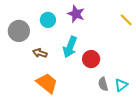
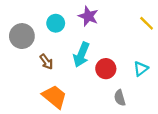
brown arrow: (40, 53) -> (46, 62), turned -144
cyan triangle: (121, 85) -> (141, 69), moved

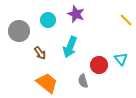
red circle: (106, 69) -> (99, 65), moved
cyan triangle: (141, 69) -> (121, 59), turned -32
gray semicircle: (120, 98) -> (83, 81), moved

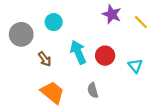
purple star: (76, 14) -> (112, 14), moved
cyan arrow: (70, 47) -> (78, 52), turned 135
red circle: (99, 65) -> (105, 56), moved

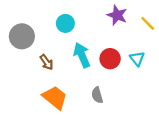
cyan circle: (54, 22) -> (65, 23), moved
cyan triangle: (135, 66) -> (137, 59), moved

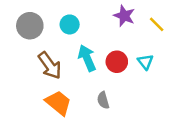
gray circle: (22, 36) -> (30, 26), moved
brown arrow: (47, 62) -> (50, 65), size x1.6

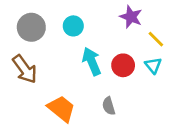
yellow line: (157, 24) -> (156, 39), moved
brown arrow: (50, 65) -> (25, 69), moved

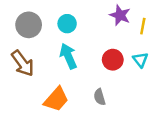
yellow line: (156, 39) -> (143, 26), moved, turned 56
cyan arrow: (92, 61) -> (68, 56), moved
orange trapezoid: (61, 109) -> (56, 99), turned 92

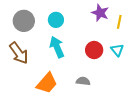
gray semicircle: (100, 97) -> (83, 81), turned 112

